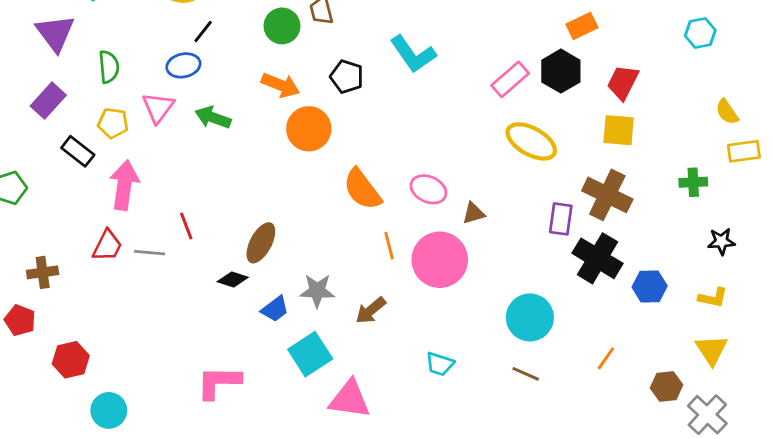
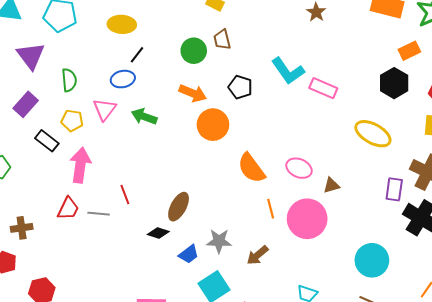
pink rectangle: (510, 79) -> (323, 88), moved, turned 64

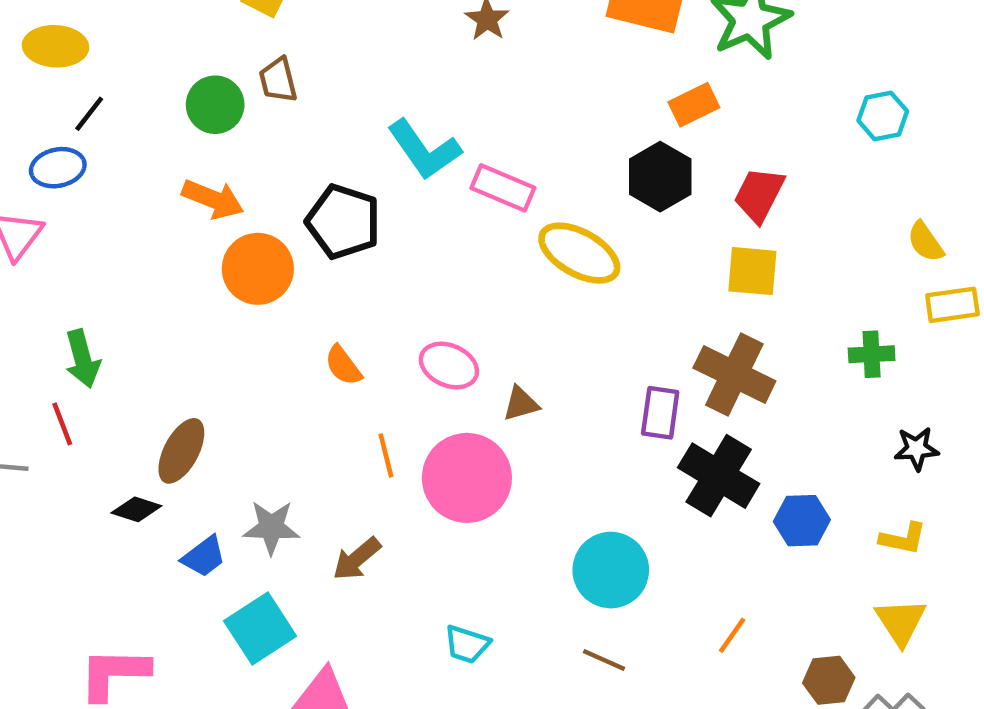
black pentagon: (240, 87) -> (343, 222), moved, size x1.4
green arrow: (144, 117) -> (82, 359), moved, turned -125
yellow ellipse: (373, 134) -> (579, 253), moved
orange semicircle: (251, 168) -> (343, 365), size x0.6

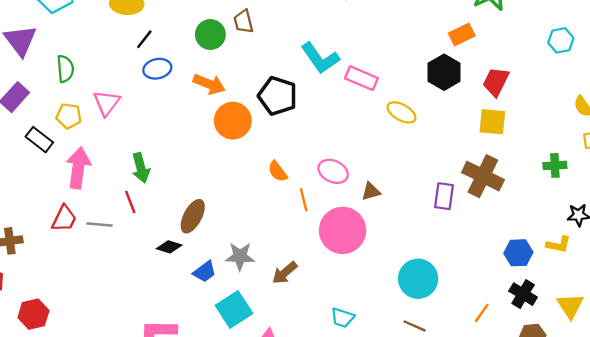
blue ellipse: (58, 168) -> (157, 69), moved
yellow ellipse: (579, 253) -> (402, 112), size x0.7
orange line: (386, 455) -> (304, 200), moved
black cross: (719, 476) -> (523, 294), moved, size x0.7
yellow L-shape: (903, 539) -> (558, 245), moved

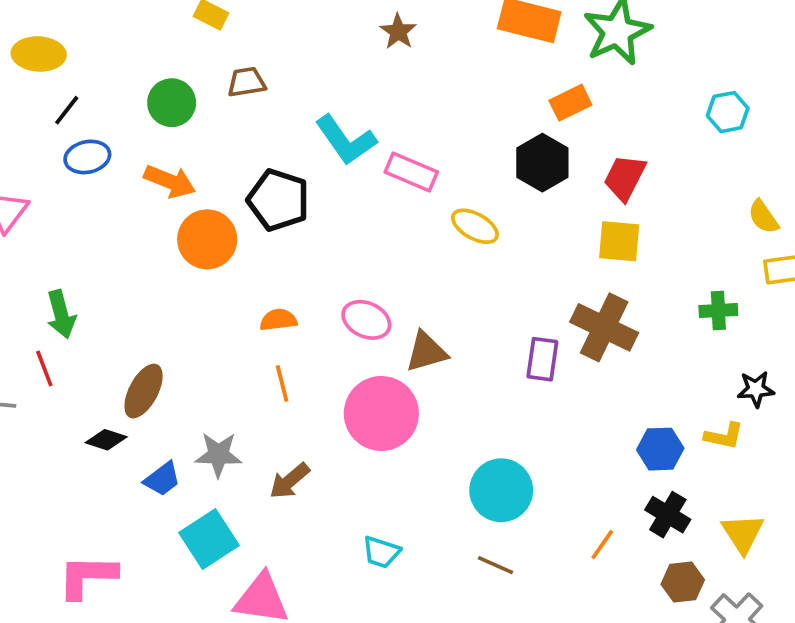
brown trapezoid: (243, 22) -> (247, 82), moved, turned 95
orange semicircle: (278, 171) -> (278, 320), turned 120
brown triangle: (371, 191) -> (426, 352), size x1.4
orange line: (304, 200) -> (282, 384), moved

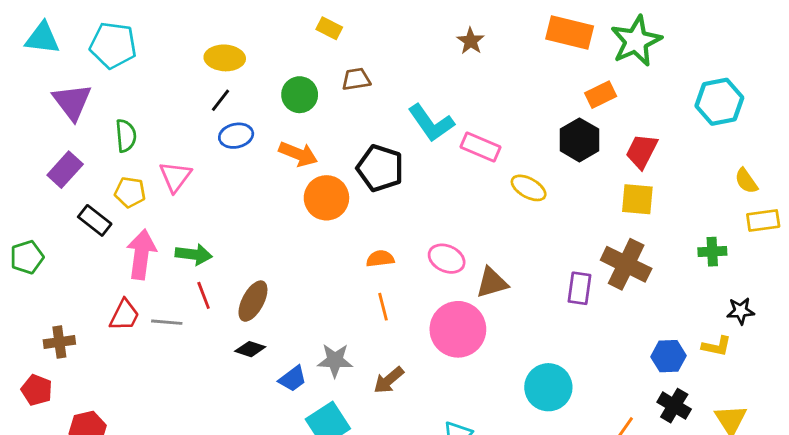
yellow ellipse: (39, 54) -> (225, 58), moved
cyan hexagon: (728, 112) -> (719, 102), size x1.5
green arrow: (61, 314) -> (194, 254), moved, turned -68
brown ellipse: (144, 391) -> (253, 301), moved

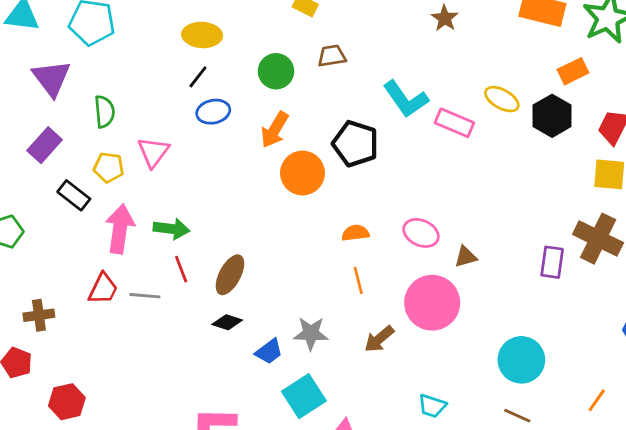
orange arrow: (298, 154) -> (275, 130), turned 99
yellow ellipse: (529, 188) -> (502, 99), moved
brown triangle: (492, 283) -> (466, 257), size x0.7
brown arrow: (389, 380) -> (379, 339), moved

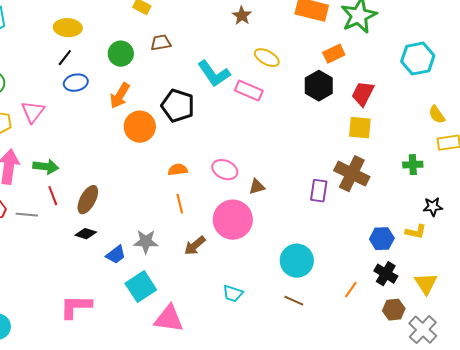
yellow ellipse: (502, 99) -> (267, 58), moved

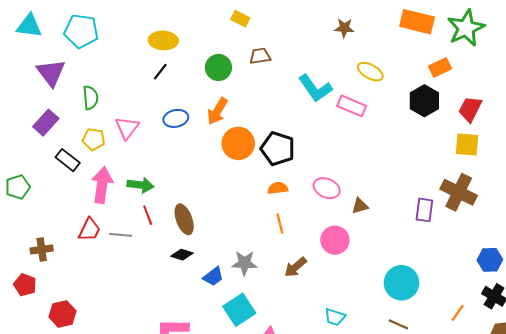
brown star: (242, 16) -> (344, 28), turned -30
blue ellipse: (76, 83) -> (176, 118), moved
black pentagon: (178, 106) -> (278, 149), moved
brown ellipse: (88, 200) -> (184, 219), turned -48
pink circle: (233, 220) -> (335, 240), size x0.7

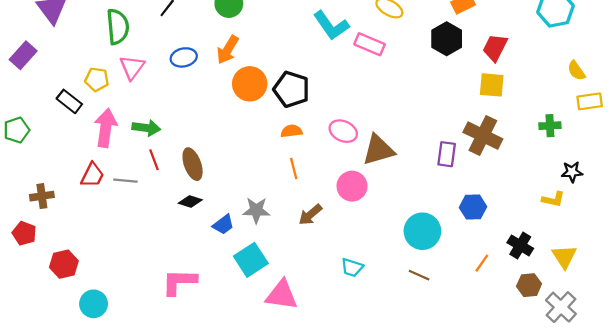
green semicircle: (91, 98) -> (118, 27), moved, size x1.4
purple rectangle: (46, 123) -> (23, 55), moved
brown triangle: (360, 206) -> (378, 150), size x1.8
blue hexagon: (490, 260) -> (473, 207), moved

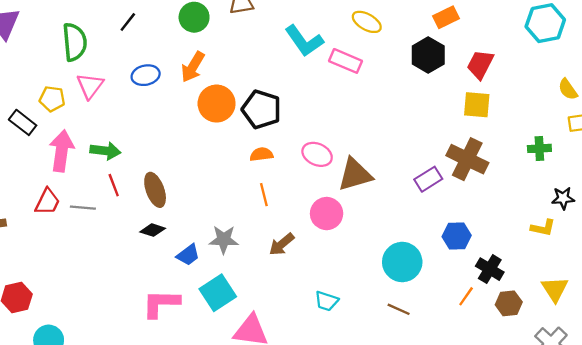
purple rectangle: (447, 154) -> (428, 179), turned 50
black cross: (520, 246) -> (490, 269), moved
pink L-shape: (179, 282) -> (161, 303), moved
brown hexagon: (529, 285) -> (509, 303), moved

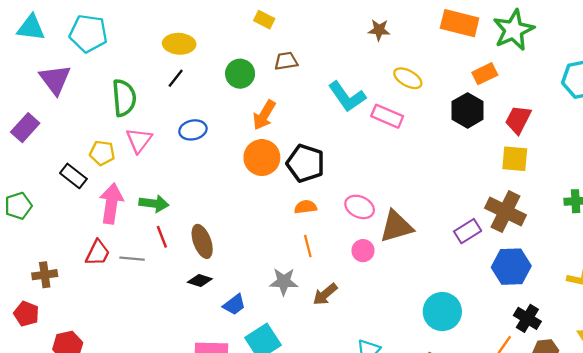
orange arrow: (193, 67) -> (264, 115), moved
pink circle: (327, 214) -> (363, 251), moved, size x0.7
blue hexagon: (457, 236) -> (511, 267), moved, size x1.4
gray star: (224, 240) -> (284, 282), moved

